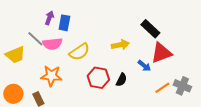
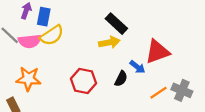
black rectangle: (150, 29) -> (116, 24), moved
yellow semicircle: (79, 52) -> (52, 35), moved
black semicircle: (121, 80) -> (121, 79), moved

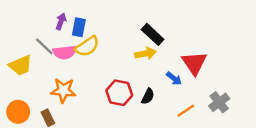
red triangle: (157, 52) -> (194, 63), turned -44
black semicircle: (121, 79) -> (148, 96), moved
gray cross: (182, 90) -> (219, 102), turned 30
orange line: (158, 93) -> (186, 111), moved

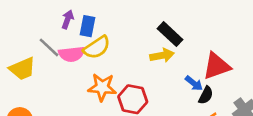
red triangle: (194, 63) -> (216, 66), turned 44
orange star: (63, 90) -> (102, 87), moved
black semicircle: (148, 96) -> (206, 95), moved

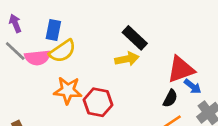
purple arrow: (68, 19) -> (15, 23), moved, turned -42
blue arrow: (194, 83) -> (193, 86), moved

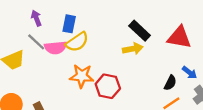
red triangle: (181, 69) -> (179, 37), moved, turned 30

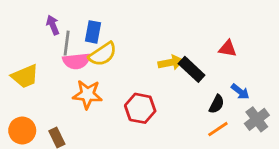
black rectangle: (140, 31) -> (192, 69), moved
red triangle: (179, 37) -> (228, 49), size x0.6
gray line: (36, 42) -> (67, 43), moved, turned 54
orange star: (82, 76) -> (87, 94), moved

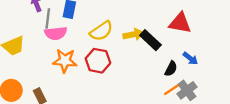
red triangle: (228, 49) -> (180, 23), size x1.5
yellow semicircle: (103, 54) -> (101, 31), moved
red hexagon: (140, 108) -> (98, 61), moved
gray cross: (257, 119) -> (187, 90), moved

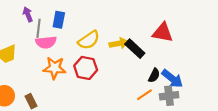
blue arrow: (190, 58) -> (172, 79), moved, size x1.5
orange line: (172, 89) -> (144, 95), moved
gray cross: (187, 90) -> (169, 96), turned 30

